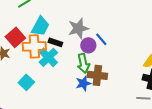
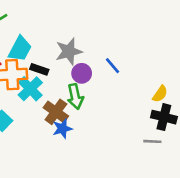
blue line: (101, 39) -> (112, 66), moved
brown cross: (97, 75) -> (56, 112), moved, turned 30
blue star: (83, 83) -> (62, 129), moved

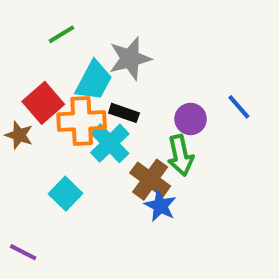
gray star: (69, 51) -> (130, 58), moved
blue star: (62, 129) -> (160, 206), turned -30

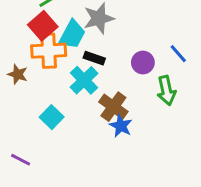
red square: (43, 103) -> (43, 26), moved
orange cross: (82, 121) -> (49, 51), moved
green arrow: (180, 155) -> (166, 90), moved

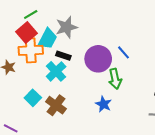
purple circle: (143, 63) -> (98, 59), size x1.6
brown cross: (113, 107) -> (56, 105), moved
blue star: (121, 126) -> (103, 104), moved

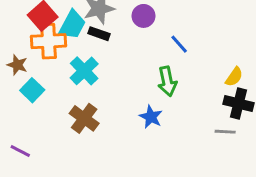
black rectangle: (63, 56) -> (99, 34), moved
purple circle: (98, 59) -> (144, 16), moved, size x0.6
cyan square: (33, 98) -> (32, 90), moved

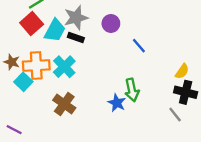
orange cross: (48, 41) -> (36, 65), moved
green arrow: (167, 81) -> (132, 90), moved
gray line: (225, 132) -> (175, 114), turned 49

